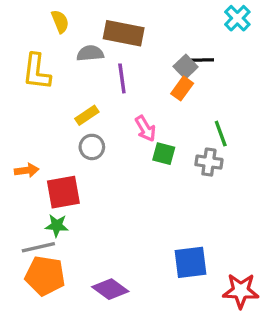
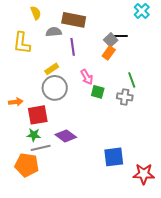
gray circle: (92, 147) -> (55, 88), size x1.6
gray line: (38, 247) -> (41, 148), moved
purple diamond: (110, 289) -> (66, 136), moved

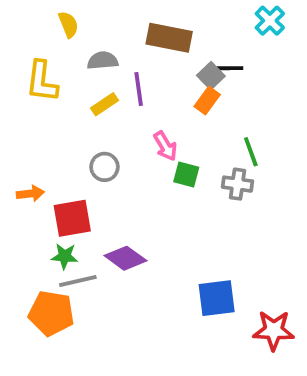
brown rectangle: (74, 20) -> (169, 38), moved
yellow rectangle: (52, 69) -> (104, 104), moved
gray circle: (55, 88) -> (104, 167), size x0.6

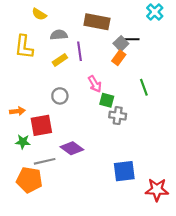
yellow semicircle: (68, 24) -> (39, 14), turned 144
gray cross: (238, 184) -> (118, 116), moved
green star: (65, 256) -> (23, 142), moved

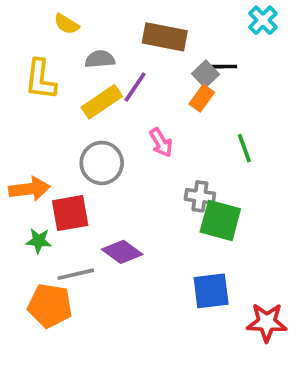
purple line: (80, 51) -> (135, 87), turned 42
yellow rectangle: (60, 60) -> (102, 102), size x1.5
gray circle: (60, 96) -> (102, 163), size x1.5
green square: (107, 100) -> (220, 220), moved, size x1.6
orange arrow: (17, 111) -> (29, 189), size x1.5

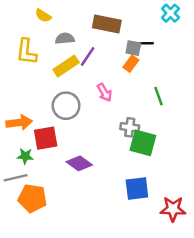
gray square: (205, 74) -> (133, 48), turned -35
gray line: (76, 274) -> (16, 178), moved

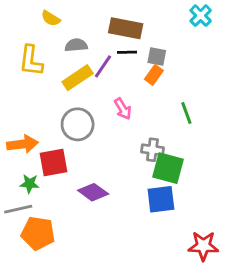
black line: (145, 43) -> (127, 52), moved
blue square: (137, 189) -> (161, 199), moved

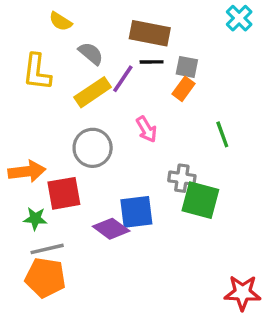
gray semicircle: (76, 45) -> (91, 53), turned 45
blue square: (161, 199) -> (136, 212), moved
gray line: (18, 209) -> (47, 249), moved

